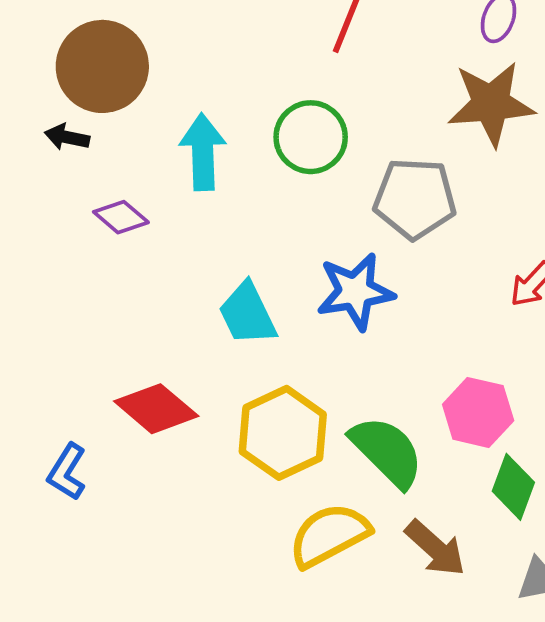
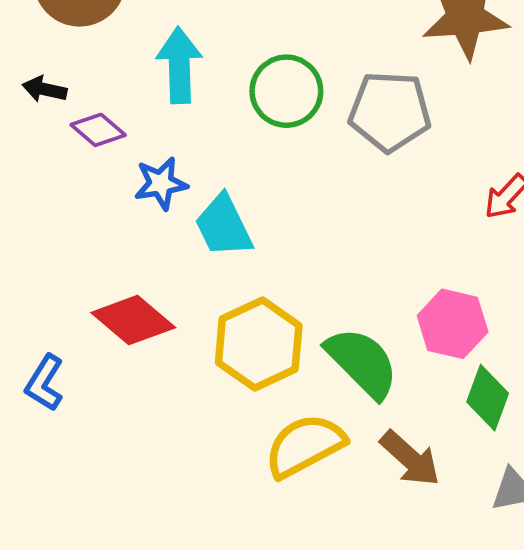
black arrow: (67, 137) -> (45, 89), moved
green circle: (311, 137) -> (286, 91), moved
blue star: (355, 292) -> (161, 183), moved, size x0.7

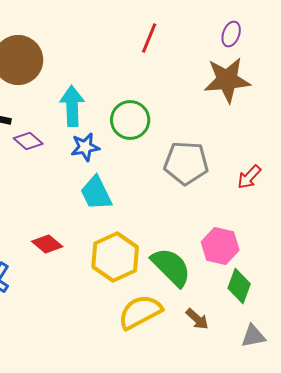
gray pentagon: (390, 111) -> (186, 163), moved
blue star: (161, 183) -> (85, 147), moved
red diamond: (133, 320) -> (47, 244), size x0.7
brown arrow: (410, 459) -> (197, 319), size x0.7

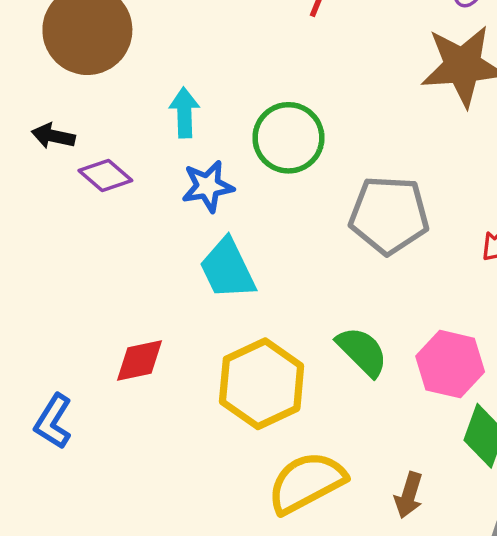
cyan arrow: (72, 106) -> (184, 113), size x0.7
red diamond: (47, 244) -> (139, 360), turned -52
green semicircle: (171, 267) -> (362, 351), moved, size x0.7
brown arrow: (197, 319) -> (409, 495), turned 65

